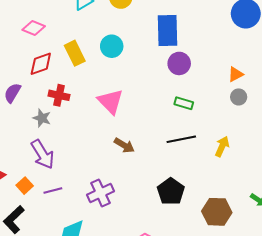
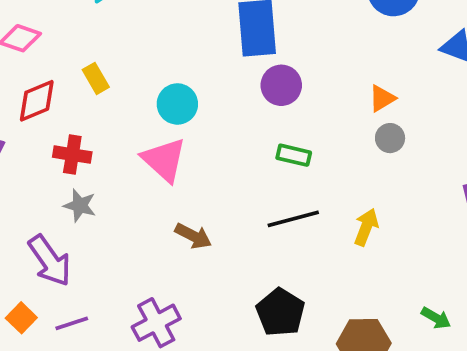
cyan circle: (112, 46) -> (177, 104), moved
yellow rectangle: (75, 53) -> (96, 78), size x0.7
gray star: (42, 118) -> (80, 205), moved

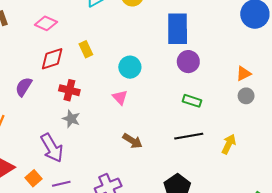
pink triangle: (164, 160) -> (120, 97), size x0.6

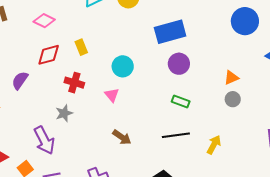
blue rectangle: (178, 29) -> (170, 32), turned 72
red cross: (69, 90) -> (74, 83), moved
gray star: (71, 119) -> (64, 113), turned 30

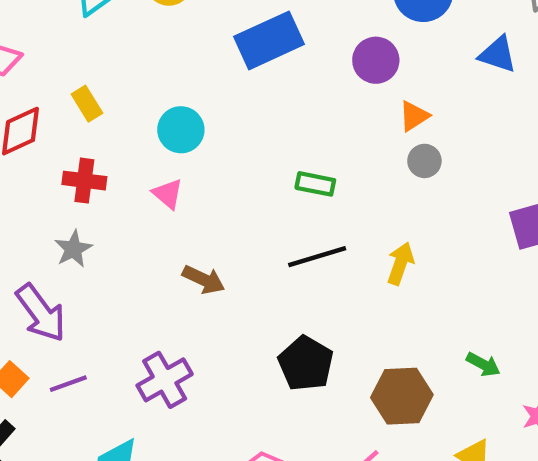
purple circle: (179, 64) -> (376, 60), moved

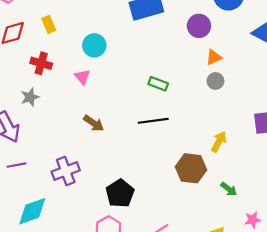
yellow arrow: (400, 263) -> (219, 142), moved
black pentagon: (306, 363) -> (120, 193), moved
brown hexagon: (402, 396) -> (191, 168), moved

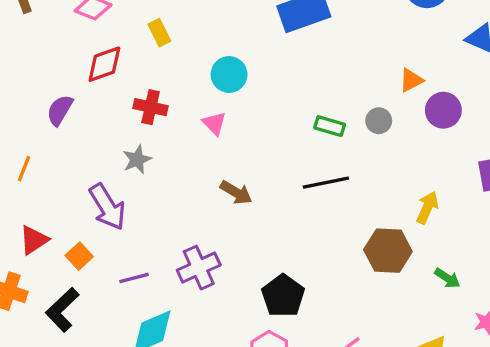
yellow rectangle: (49, 24) -> (159, 33), moved
purple circle: (199, 26) -> (443, 110), moved
gray circle: (215, 81) -> (379, 121), moved
purple line: (17, 165) -> (134, 278), moved

